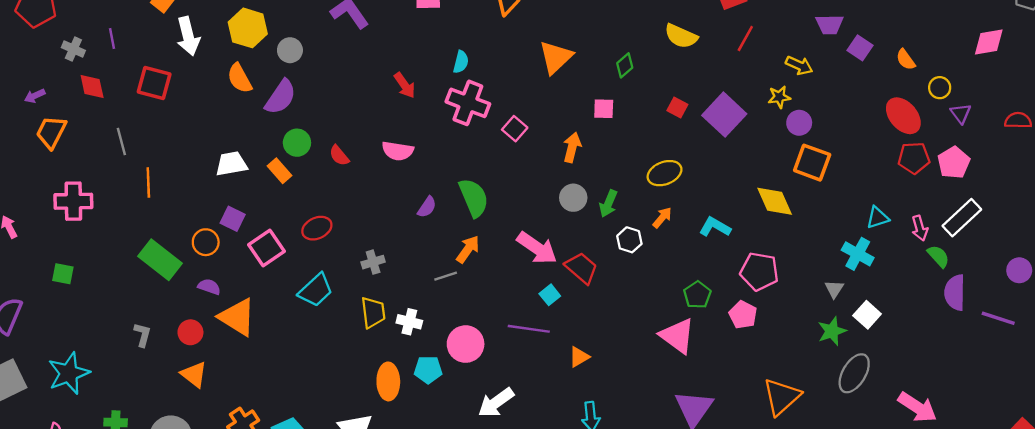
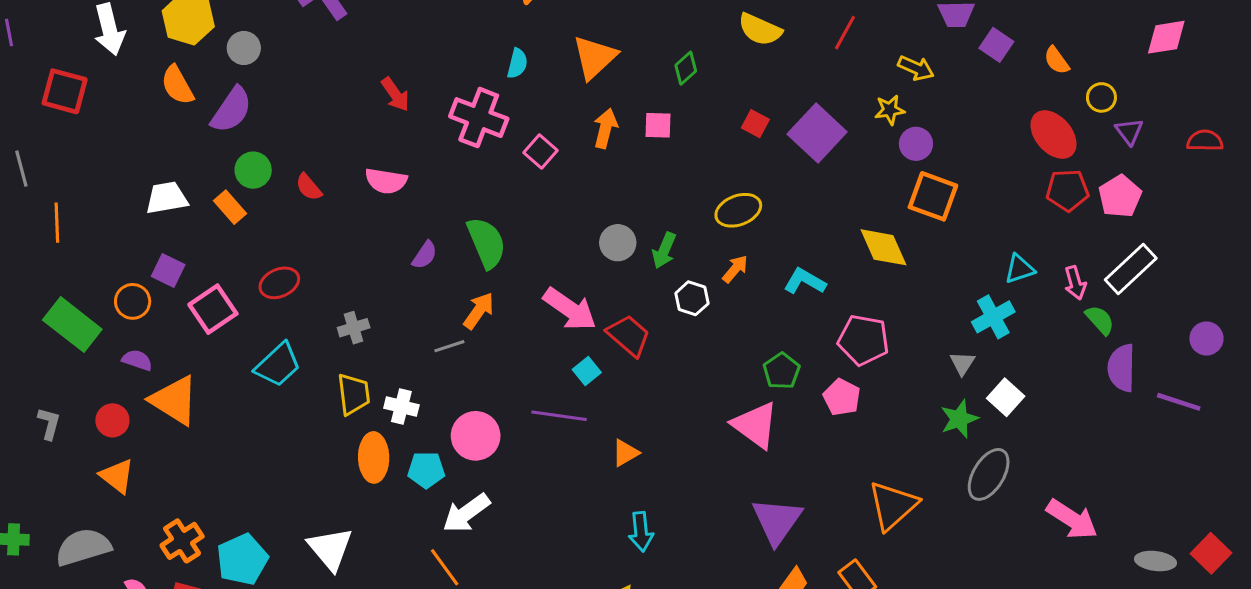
cyan semicircle: (461, 62) -> (517, 63), moved
orange arrow: (572, 147) -> (605, 128), moved
cyan cross: (858, 254) -> (993, 317), turned 32
orange ellipse: (388, 381) -> (374, 457), moved
white arrow: (496, 403) -> (466, 513), moved

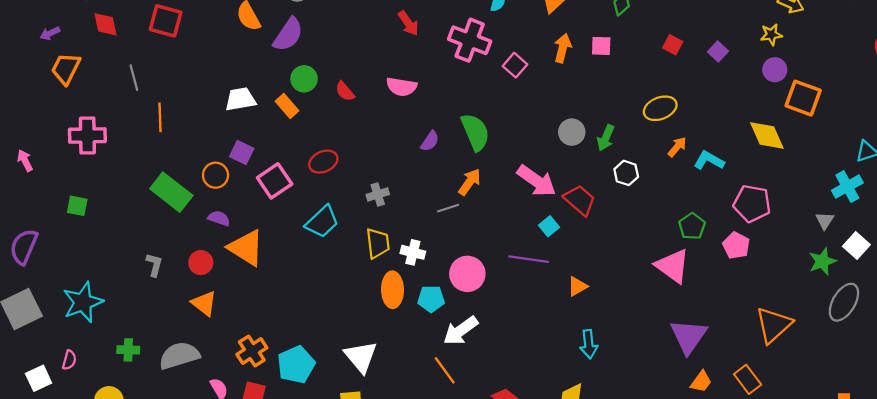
purple square: (817, 133) -> (718, 52), size x0.5
purple circle: (916, 144) -> (775, 70), moved
orange arrow: (735, 269) -> (677, 147), moved

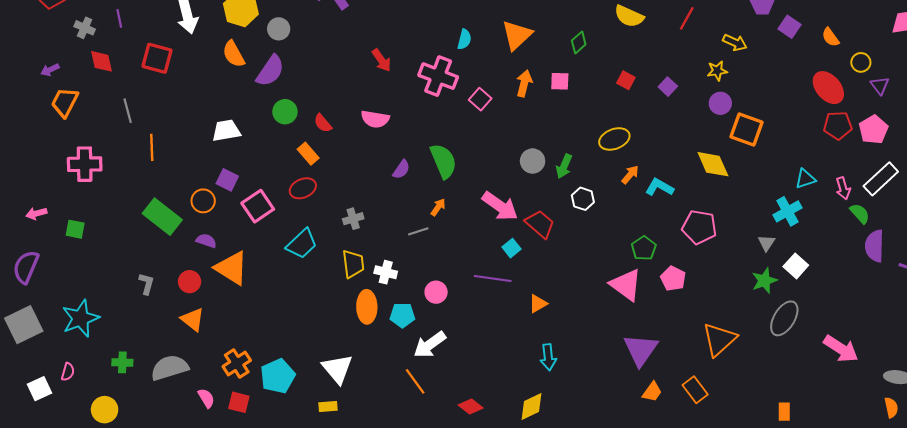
orange rectangle: (287, 106) -> (308, 154), moved
pink arrow: (25, 160) -> (36, 213), moved, turned -78
orange arrow: (470, 182) -> (438, 207), size x0.7
pink pentagon: (736, 246) -> (673, 279), moved
pink circle: (467, 274) -> (436, 292), size x0.7

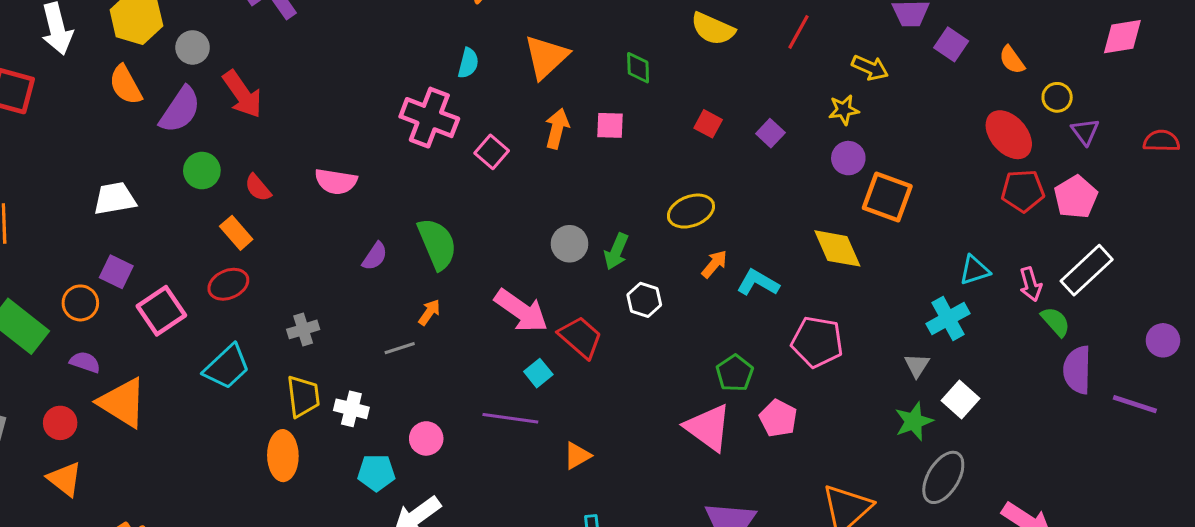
green diamond: (579, 42) -> (638, 68), turned -50
red arrow: (381, 60) -> (242, 94), moved, size x1.4
orange ellipse: (367, 307) -> (283, 456), moved

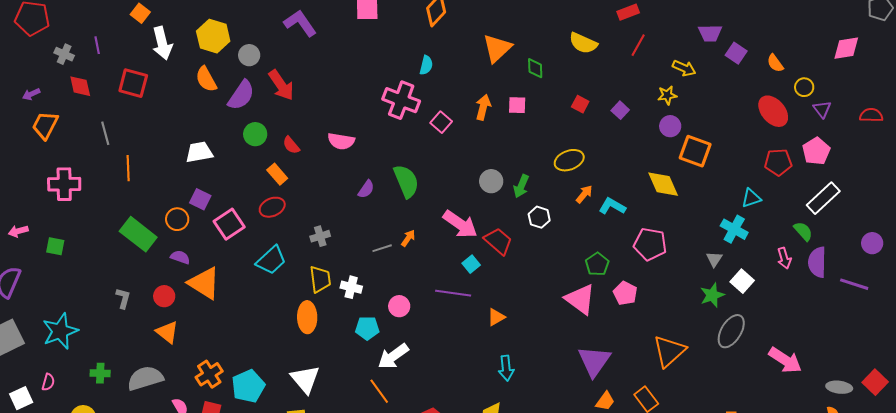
orange triangle: (546, 57) -> (497, 48), moved
red pentagon: (1023, 191) -> (778, 162), moved
pink arrow: (1031, 284) -> (784, 258), moved
orange arrow: (429, 312) -> (408, 238), moved
cyan cross: (948, 319) -> (734, 229), turned -32

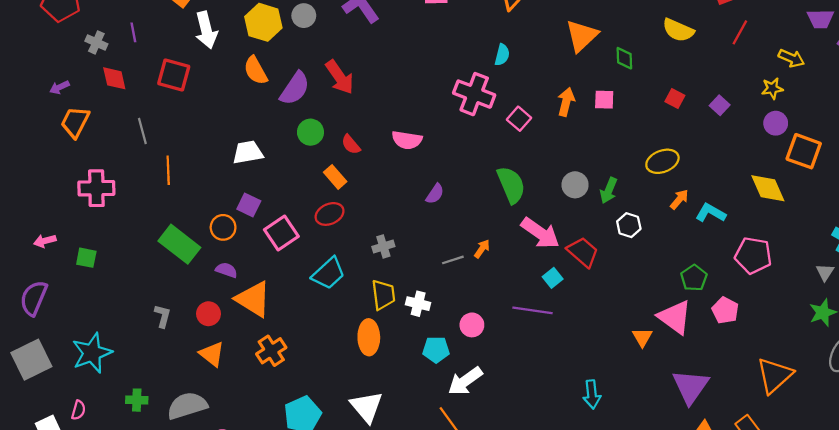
gray circle: (249, 55) -> (304, 16), moved
green semicircle: (406, 181) -> (511, 185), moved
orange triangle: (496, 317) -> (642, 337), moved, turned -30
orange cross: (209, 374) -> (271, 351), moved

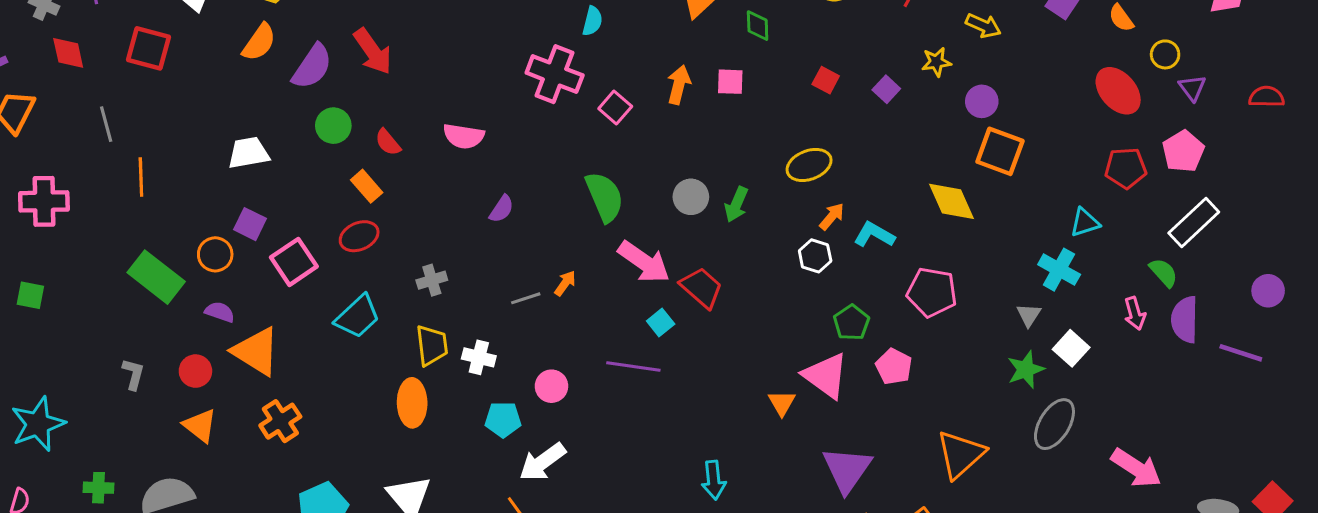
orange semicircle: (256, 70) -> (259, 42), turned -116
yellow star: (772, 88) -> (936, 62), moved
purple circle: (776, 123) -> (982, 101), moved
white hexagon: (629, 225) -> (815, 256), moved

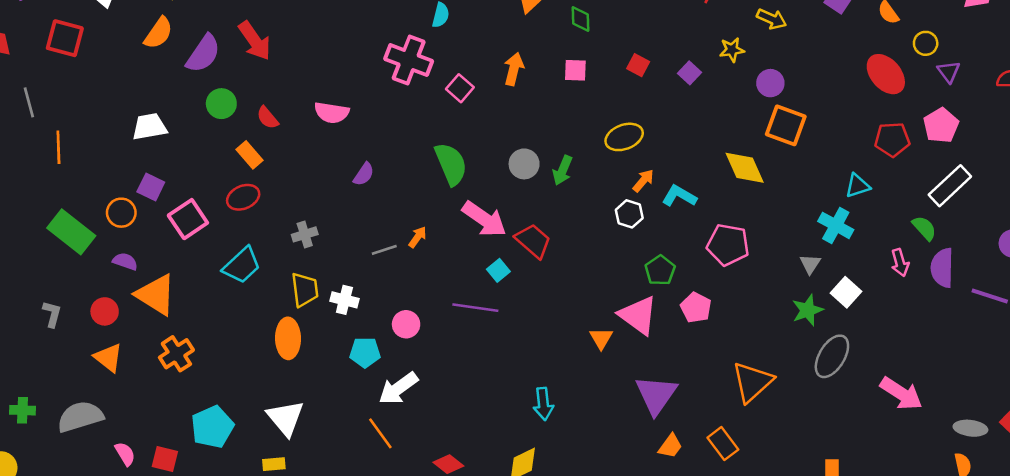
pink square: (730, 82) -> (575, 70), moved

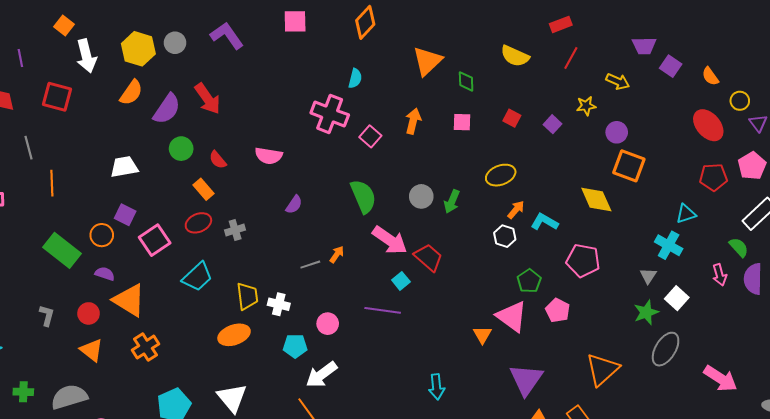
gray cross: (305, 234) -> (235, 230), moved
orange ellipse: (288, 338) -> (234, 335), turned 72

